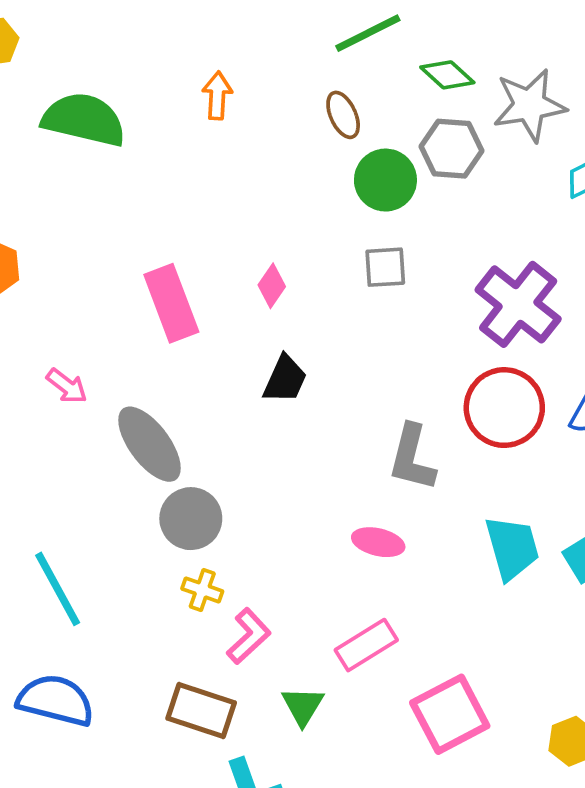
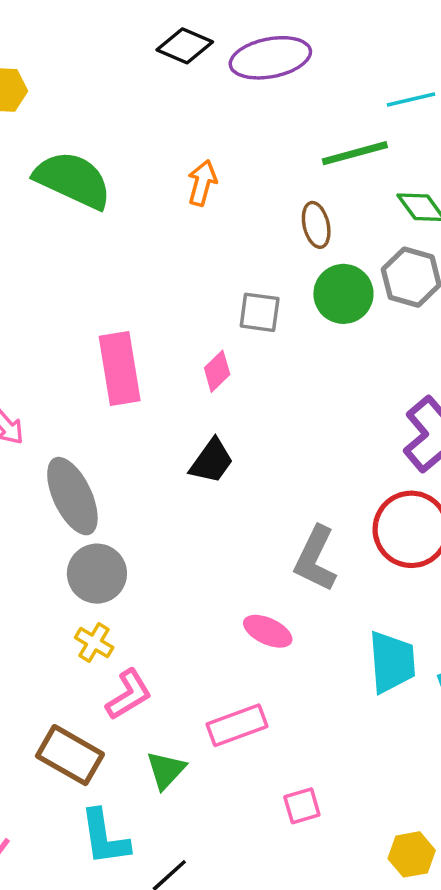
gray square: (385, 267) -> (260, 312), moved
pink square: (450, 714) -> (302, 806), size x0.5

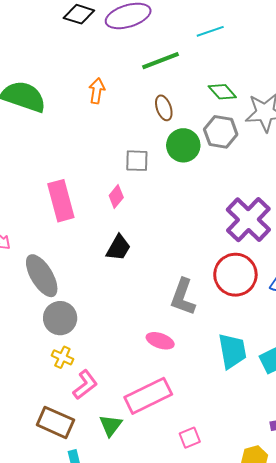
green line: (355, 153) -> (161, 61), moved
pink rectangle: (237, 725) -> (148, 396), size x1.4

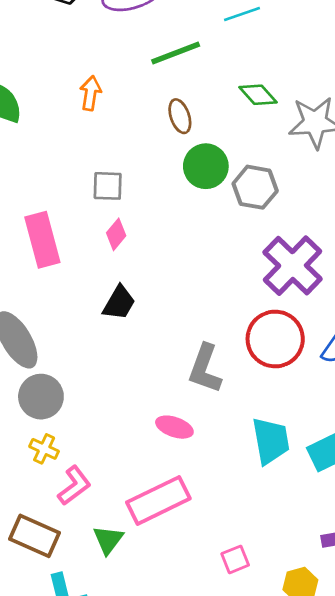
gray hexagon: (221, 132) -> (255, 187), moved
gray square: (137, 161) -> (108, 186), moved
pink square: (190, 438) -> (235, 559), moved

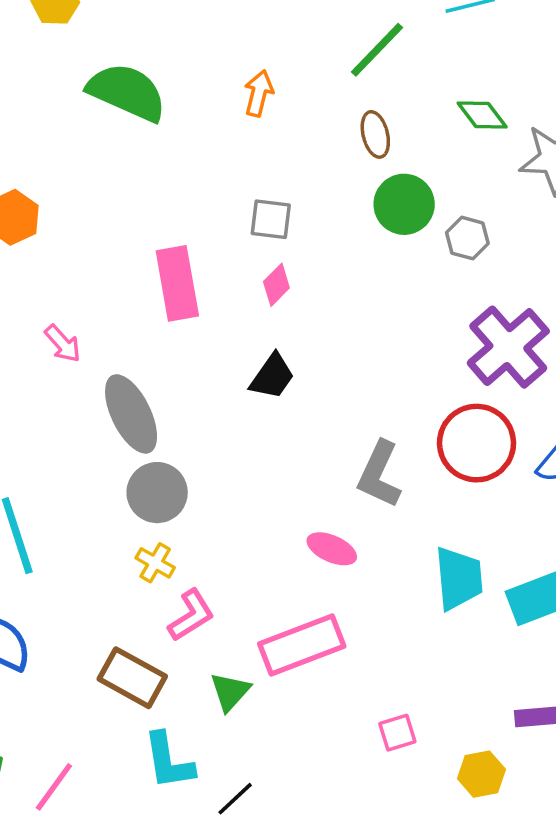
green line: (176, 53) -> (377, 50), turned -30
gray hexagon: (255, 187) -> (467, 238), size x0.7

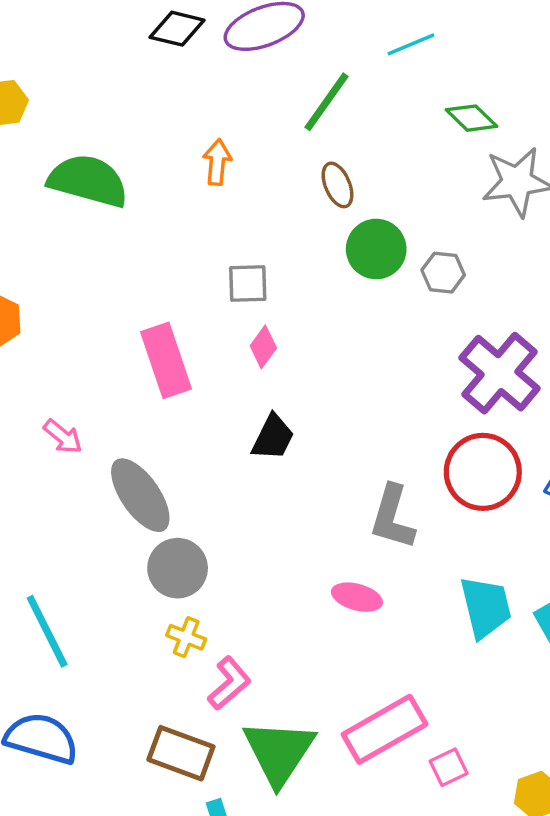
green diamond: (482, 115) -> (471, 118), moved
pink rectangle: (302, 645) -> (385, 729), moved
green triangle: (230, 692) -> (279, 752), size x1.8

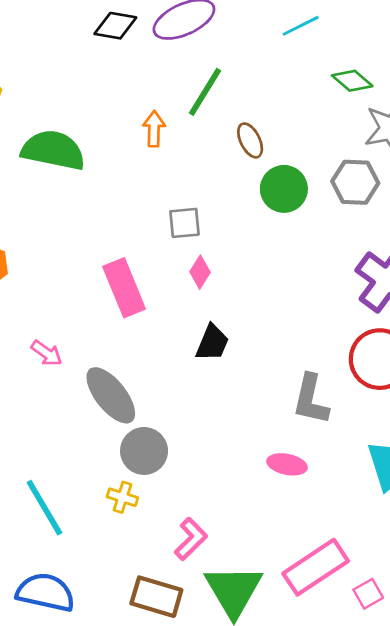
green line: (326, 102) -> (205, 92), moved
gray hexagon: (443, 273) -> (355, 182), moved, size x1.4
yellow cross: (186, 637) -> (122, 497), moved

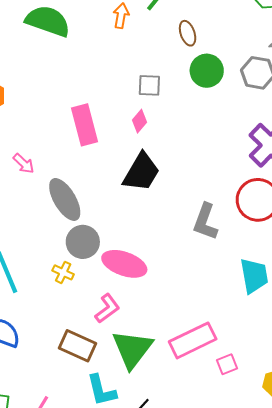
gray square: (185, 223) -> (149, 85), moved
black trapezoid: (212, 343) -> (141, 172), size x1.5
pink ellipse: (287, 464) -> (124, 264), moved, size x1.6

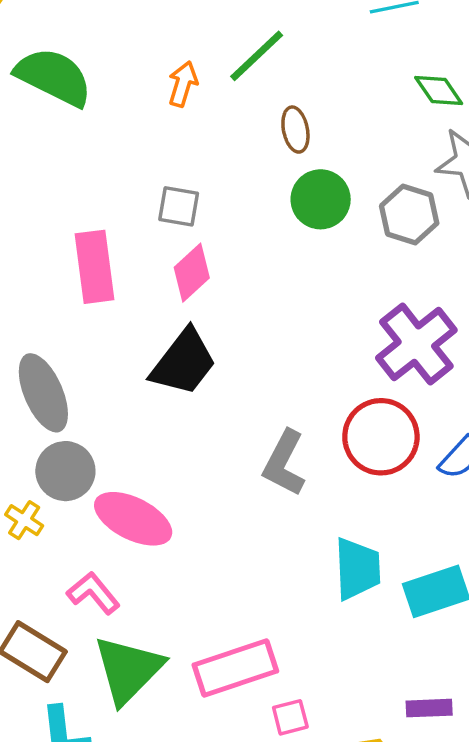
gray square: (149, 85) -> (179, 206), moved
pink diamond: (140, 121) -> (192, 273), size x1.4
pink L-shape: (107, 308) -> (93, 593), turned -100

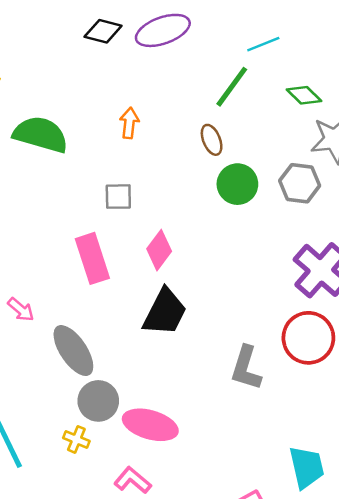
green line: (257, 56) -> (232, 87), moved
gray square: (179, 206) -> (118, 197), moved
cyan trapezoid: (357, 569) -> (307, 467), moved

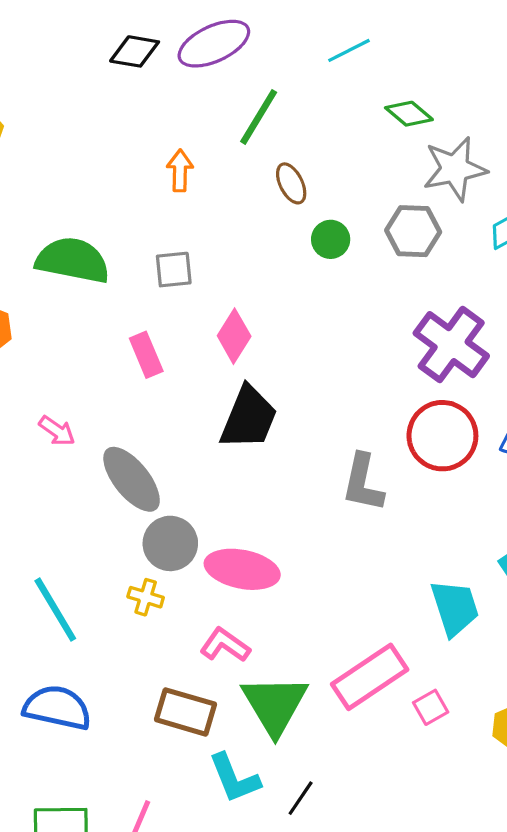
green line: (232, 87) -> (259, 117), moved
green semicircle: (41, 134) -> (73, 260), moved
green circle: (237, 184) -> (331, 239), size x0.7
pink rectangle: (92, 258) -> (146, 355), size x0.7

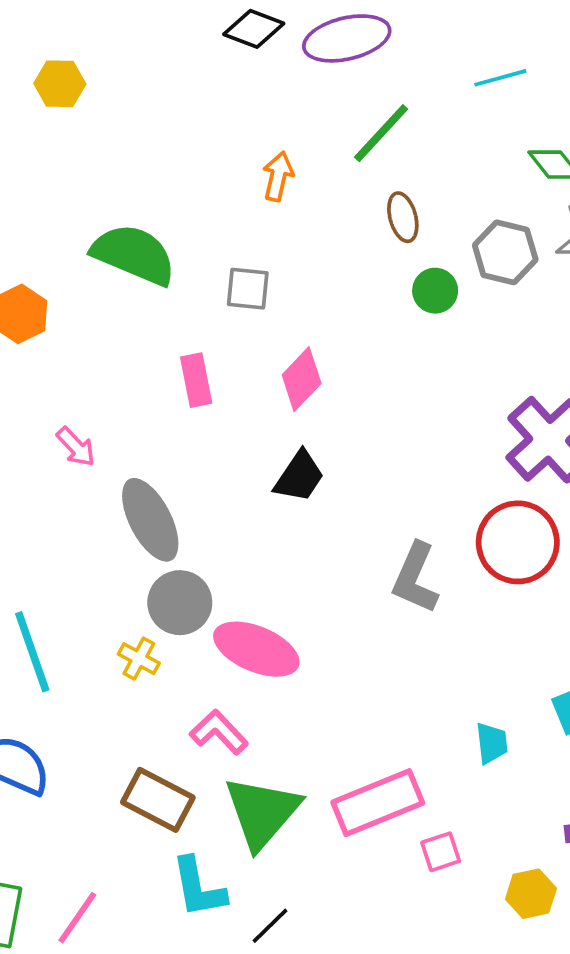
gray hexagon: (413, 231) -> (505, 252), moved
black trapezoid: (249, 418) -> (299, 477), size x0.7
cyan trapezoid: (455, 608) -> (492, 743), size x0.6

